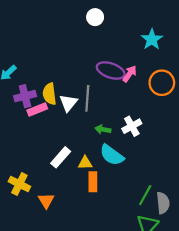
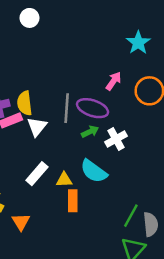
white circle: (95, 17) -> (29, 18), moved
purple ellipse: (111, 71) -> (93, 108), moved
white triangle: (68, 103) -> (37, 127), moved
green arrow: (103, 129) -> (90, 132), moved, turned 144

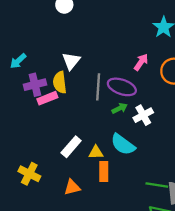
white triangle: (37, 127) -> (71, 61), moved
green line: (131, 216) -> (157, 185), turned 70
orange triangle: (21, 222) -> (72, 187), moved, turned 48

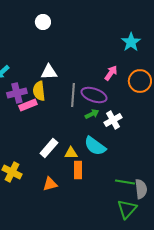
white triangle: (71, 61) -> (49, 72), turned 48

